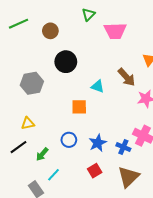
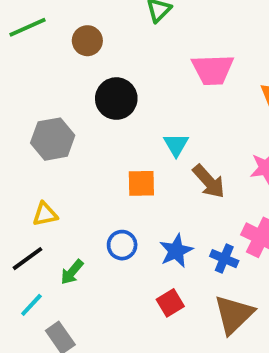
pink trapezoid: (115, 31) -> (213, 70), moved
brown arrow: (126, 77) -> (209, 181), moved
cyan triangle: (98, 86) -> (176, 145), turned 40
cyan line: (53, 175) -> (31, 305), moved

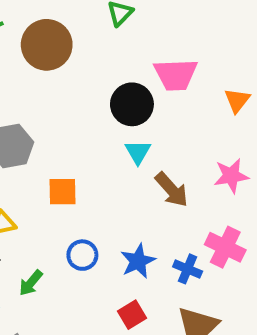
brown circle: (87, 41) -> (47, 45), size x1.6
black circle: (116, 99) -> (132, 104), moved
orange square: (141, 183) -> (63, 192), moved

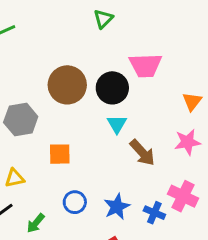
brown circle: (47, 45) -> (67, 85), moved
orange triangle: (237, 100) -> (192, 101), moved

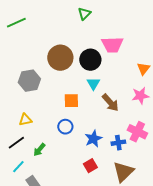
orange square: (60, 154) -> (71, 101), moved
blue circle: (75, 202) -> (65, 127), moved
blue cross: (154, 213) -> (118, 143), turned -32

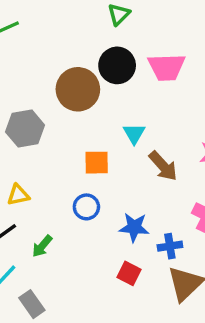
black circle: (90, 60) -> (117, 65), moved
blue star: (93, 139) -> (134, 227), turned 30
blue cross: (118, 143) -> (170, 246), moved
red square: (90, 166) -> (129, 273), turned -32

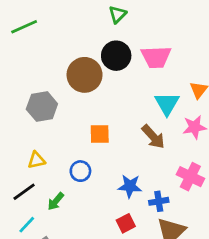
cyan triangle: (134, 134) -> (167, 104), moved, size x1.4
blue circle: (86, 207) -> (80, 171), moved
red square: (129, 273) -> (126, 223), turned 36

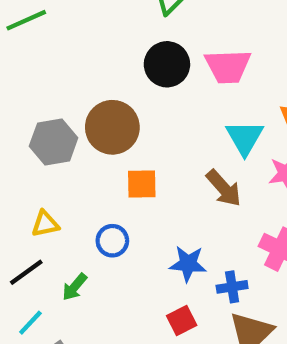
brown circle: (85, 75) -> (112, 127), moved

